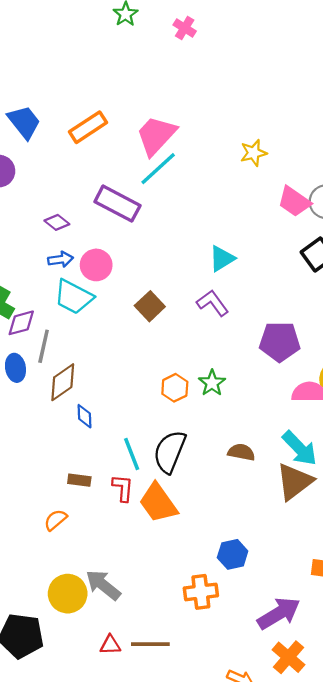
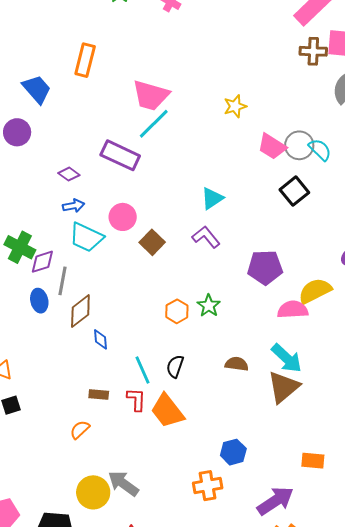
orange rectangle: (88, 127) -> (85, 60), moved, turned -40
pink trapezoid: (156, 135) -> (151, 95), turned -114
pink circle: (96, 265) -> (123, 217), moved
black semicircle: (170, 452) -> (175, 366), size x0.6

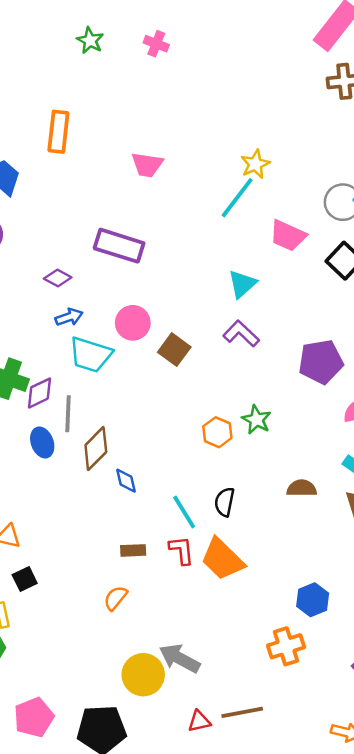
pink trapezoid: (151, 95) -> (147, 165), size x0.7
cyan line: (154, 124) -> (237, 198), moved
pink trapezoid: (272, 146) -> (288, 236), moved

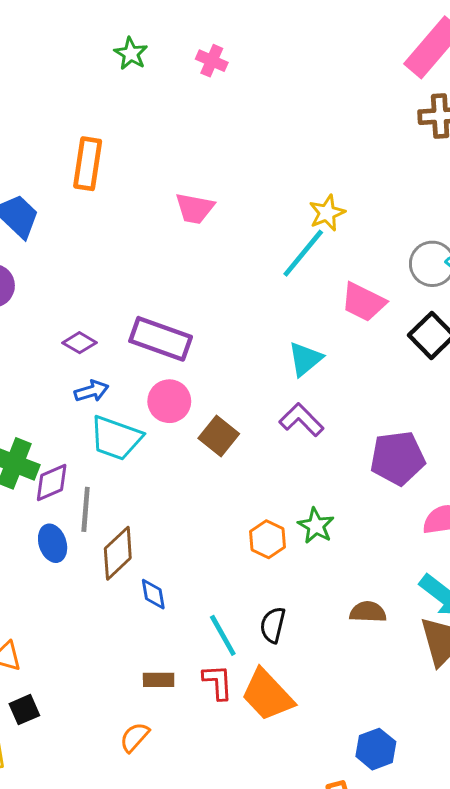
purple rectangle: (119, 246) -> (161, 339), moved

